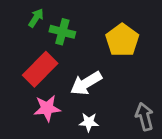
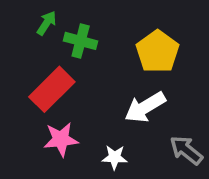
white arrow: (86, 83) -> (145, 107), moved
gray arrow: (144, 117) -> (186, 150), turned -36

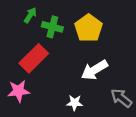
yellow pentagon: (158, 52) -> (89, 28), moved
pink star: (61, 139) -> (19, 91), moved

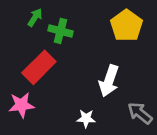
yellow pentagon: (89, 28) -> (126, 26), moved
white arrow: (94, 70) -> (109, 81), turned -40

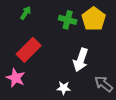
green cross: (60, 31) -> (68, 20), moved
pink star: (21, 105) -> (16, 78), turned 30

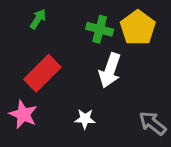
white arrow: (81, 60) -> (110, 70), moved
white star: (64, 88) -> (85, 119), moved

